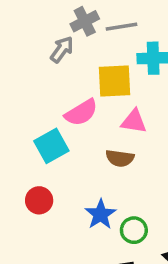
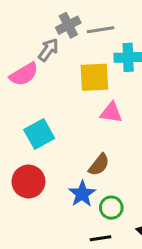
pink semicircle: (81, 113) -> (24, 74), moved
brown semicircle: (120, 158) -> (99, 165), moved, turned -60
red circle: (39, 200) -> (28, 182), size x1.4

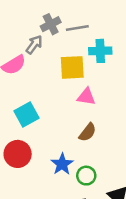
brown semicircle: (99, 165) -> (88, 132), moved

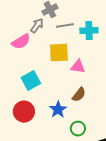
gray line: (77, 28) -> (65, 26), moved
yellow square: (72, 67) -> (59, 53), moved
blue star: (62, 164) -> (58, 110), moved

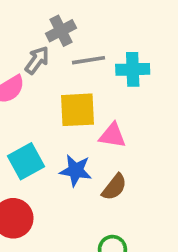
blue star: (58, 110) -> (76, 170), moved, turned -30

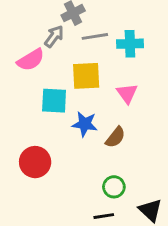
pink triangle: (112, 136) -> (127, 93), moved, turned 45
cyan square: (26, 161) -> (54, 101), moved, turned 32

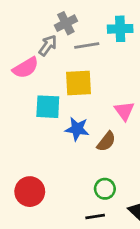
cyan cross: (130, 44) -> (120, 29), moved
pink triangle: (127, 93) -> (124, 111), moved
red circle: (35, 162) -> (30, 192), moved

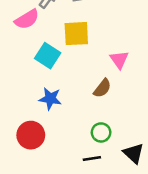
cyan square: (48, 107) -> (48, 56), turned 30
blue star: (77, 129) -> (50, 99), moved

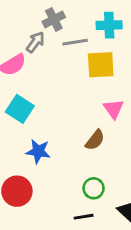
yellow square: (76, 34) -> (101, 65), moved
cyan square: (48, 56) -> (20, 109), moved

